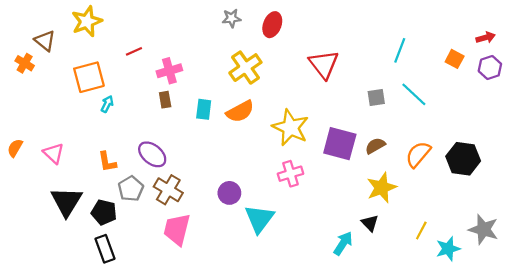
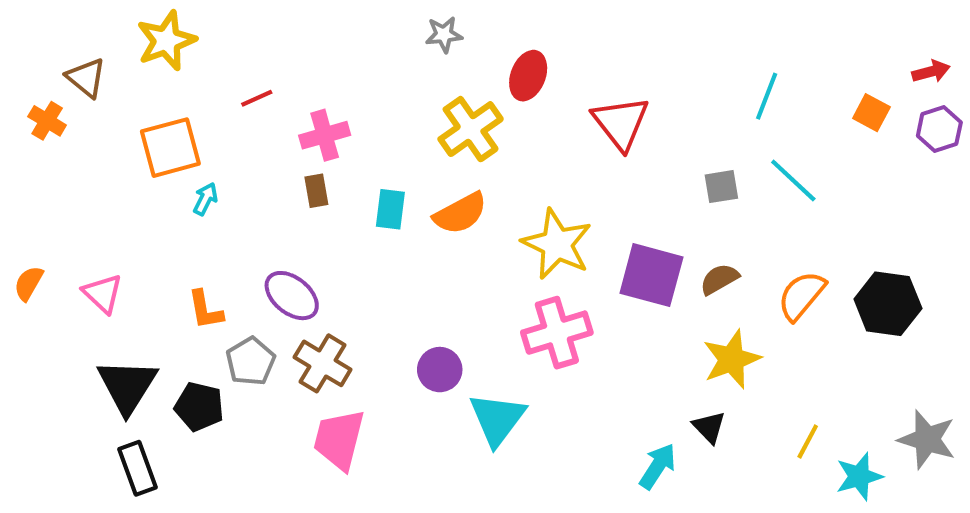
red ellipse: (272, 25) -> (528, 76), moved
pink cross: (291, 174) -> (557, 333), size x1.4
black rectangle: (105, 249) -> (138, 468), moved

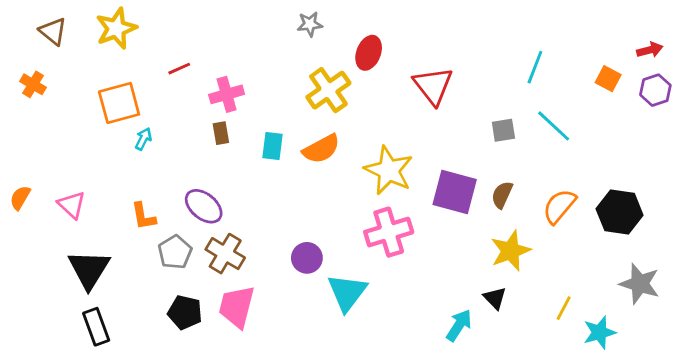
brown triangle: (86, 78) -> (53, 31), moved
brown semicircle: (719, 279) -> (502, 195), turned -36
black pentagon: (199, 407) -> (185, 312), moved
gray star: (927, 439) -> (640, 284), moved

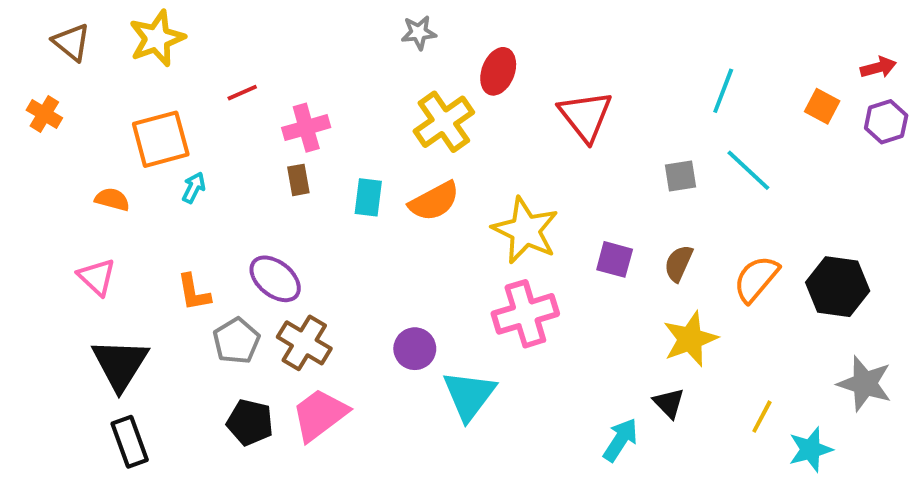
purple square: (455, 192) -> (615, 259), size x0.6
orange semicircle: (20, 198) -> (112, 199), moved, turned 75
pink trapezoid: (237, 307) -> (320, 415), turned 39

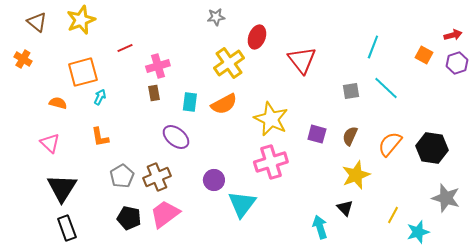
purple ellipse: (275, 279) -> (176, 137), moved
orange L-shape: (194, 292) -> (100, 137), moved
brown cross: (304, 343) -> (157, 177), turned 36
cyan arrow: (620, 440) -> (320, 227), turned -50

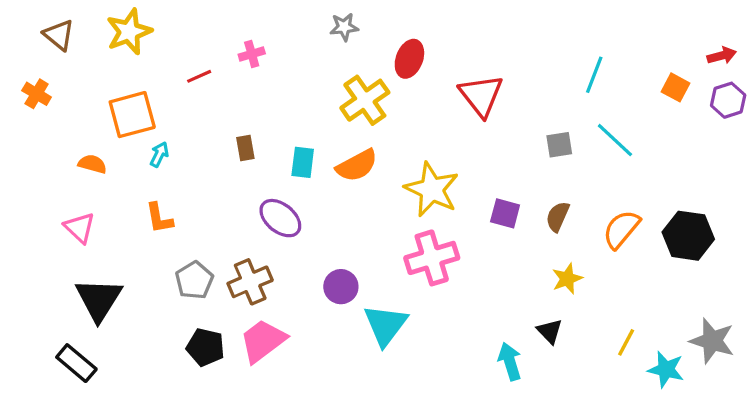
pink cross: (158, 66) -> (252, 54), moved, size x0.7
yellow star: (356, 175) -> (567, 279), size x0.7
gray star: (446, 198) -> (712, 341), moved
black rectangle: (67, 228) -> (76, 363), moved, turned -30
cyan star: (418, 232) -> (666, 369), turned 30

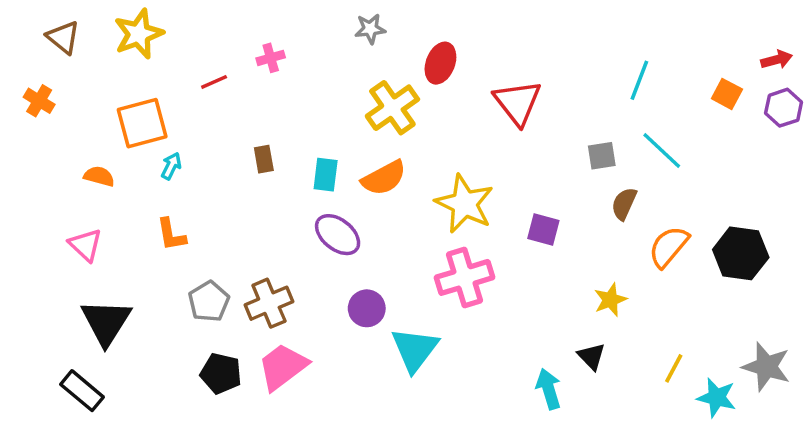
brown semicircle: (558, 217) -> (624, 204), moved
purple ellipse: (280, 218) -> (338, 235), moved

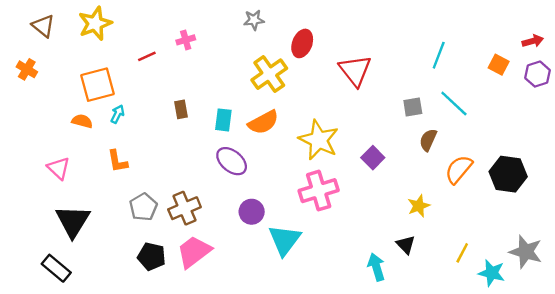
orange semicircle: (99, 176) -> (82, 121), moved
purple square: (543, 229) -> (373, 158), turned 30

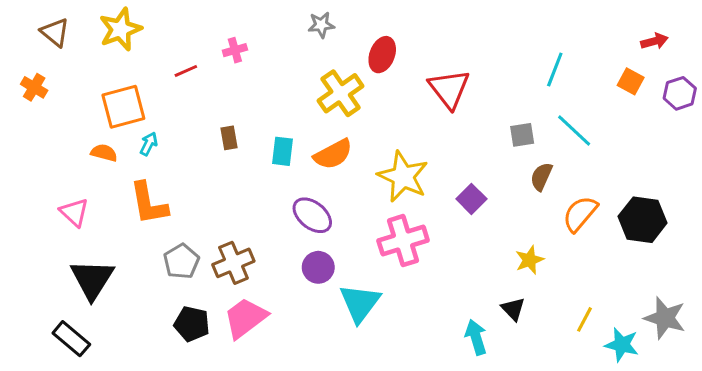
red arrow: (533, 41) -> (654, 41), moved
orange L-shape: (117, 161) -> (149, 203), size x1.5
purple ellipse: (232, 161) -> (312, 215), moved

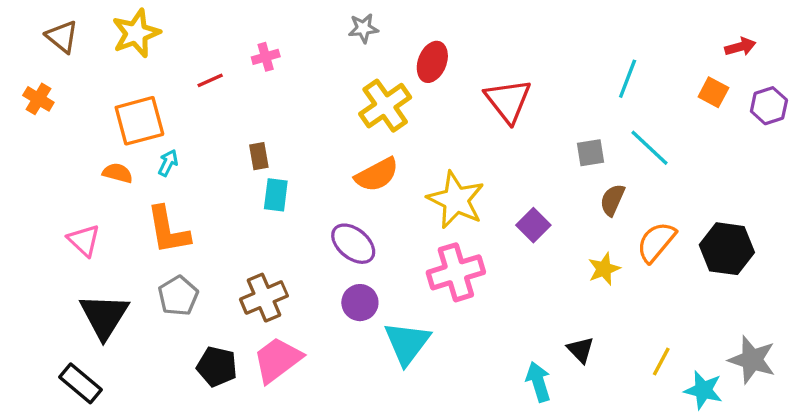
cyan rectangle: (283, 151) -> (276, 195), moved
yellow star: (529, 260) -> (604, 269), moved
gray pentagon: (181, 261) -> (178, 296), moved

